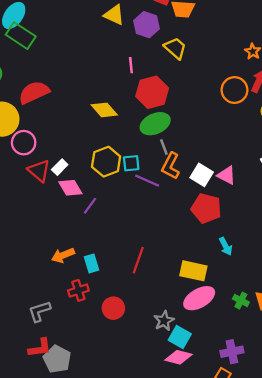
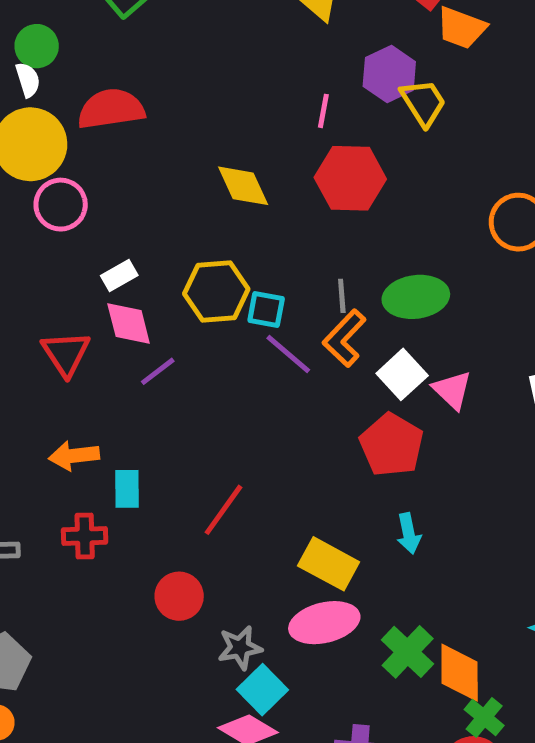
purple hexagon: (146, 25) -> (389, 74), moved
green ellipse: (155, 124) -> (416, 297), moved
red triangle: (39, 171) -> (66, 353), moved
green cross: (241, 301) -> (408, 652), size x1.5
red circle: (113, 308) -> (179, 596), moved

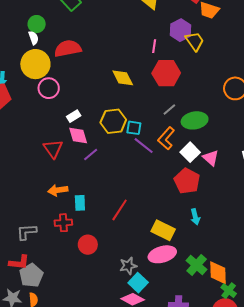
gray line: (342, 296) -> (169, 109), moved, turned 56
red circle: (179, 596) -> (88, 245), moved

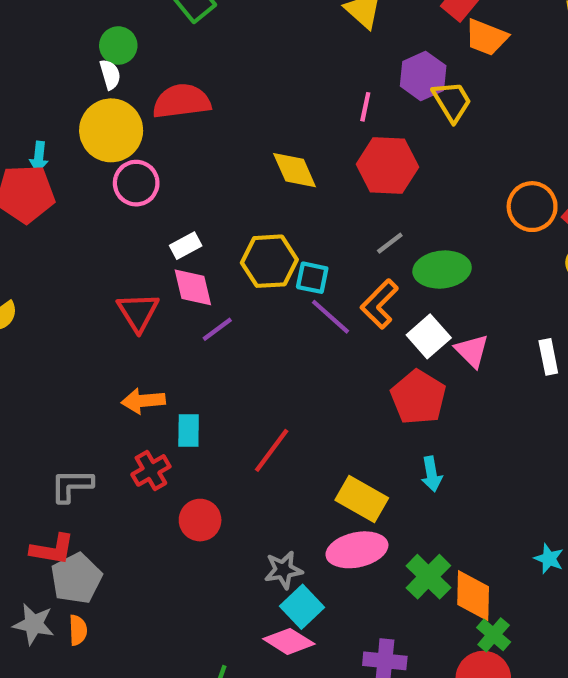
red cross: (63, 223) -> (151, 470), turned -30

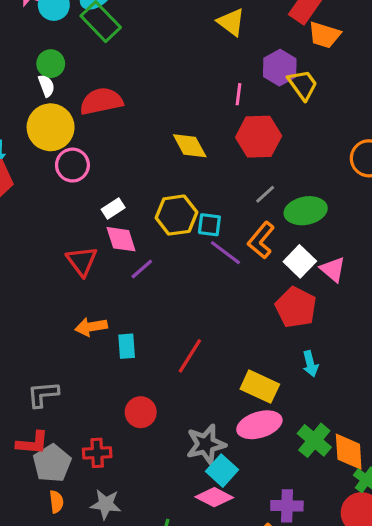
red cross: (151, 470) -> (97, 453), moved, turned 32
gray star: (283, 570) -> (206, 444), size x1.4
gray star: (34, 624) -> (106, 504), moved

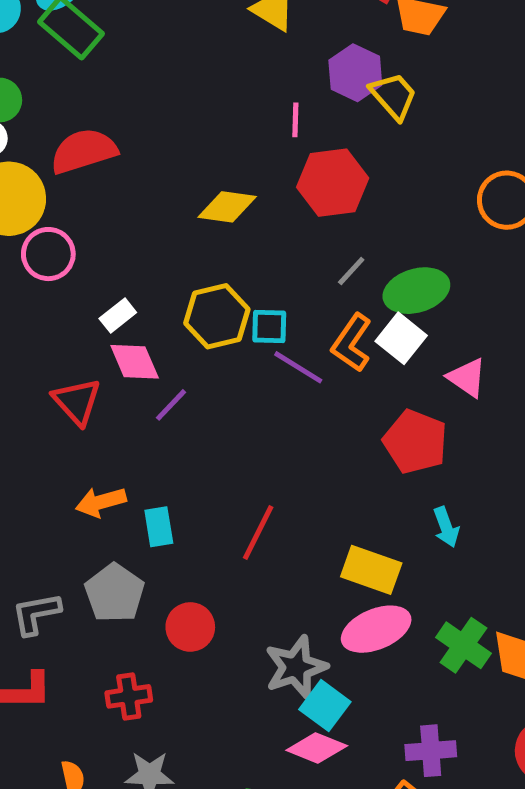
yellow diamond: (190, 146) -> (227, 207), turned -48
white square: (300, 261) -> (401, 338), moved
gray pentagon: (52, 463) -> (115, 593), moved

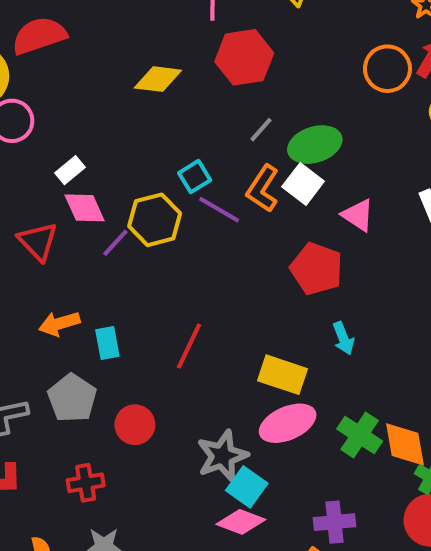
yellow hexagon: (217, 316) -> (155, 220), moved
cyan square: (269, 326) -> (195, 177), turned -32

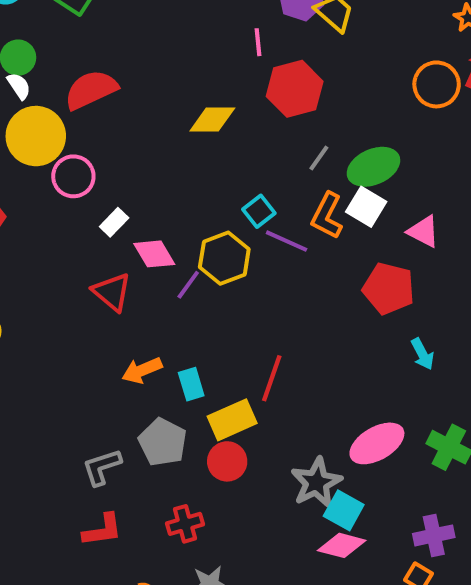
white rectangle: (70, 170) -> (114, 222), moved
yellow rectangle: (282, 375) -> (232, 420), moved, turned -36

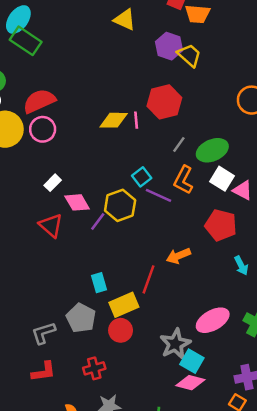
pink line: (258, 42) -> (136, 120), moved
pink circle: (73, 176) -> (43, 129), moved
white square: (366, 207) -> (222, 179), moved
orange arrow: (142, 370) -> (178, 256), moved

